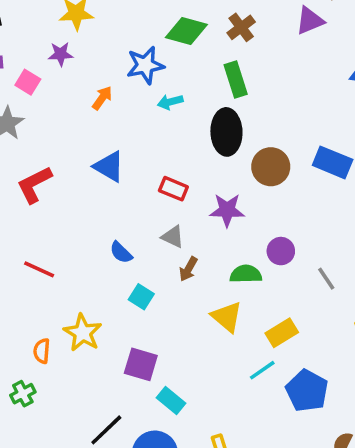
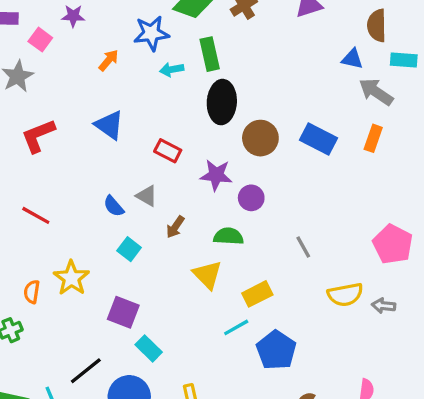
green rectangle: (236, 79) -> (210, 54), moved
gray triangle: (173, 237) -> (147, 196), moved
purple circle: (281, 251) -> (251, 198), moved

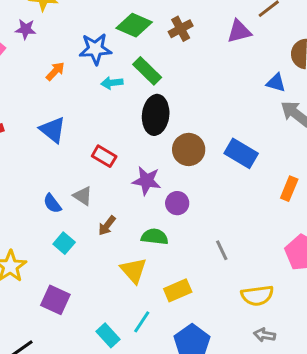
green rectangle: (210, 54) -> (147, 71), turned -36
orange rectangle: (373, 138) -> (289, 189), moved
gray arrow: (384, 306) -> (264, 335), moved
cyan line: (236, 327) -> (142, 322), moved, turned -30
cyan rectangle: (149, 348) -> (108, 335), moved

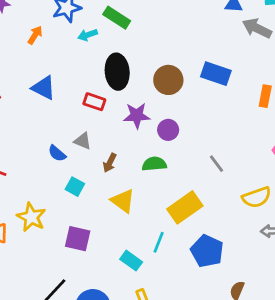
black ellipse: (156, 115) -> (117, 72), moved
yellow triangle: (134, 270) -> (123, 201), moved
yellow rectangle: (178, 290) -> (185, 207), size x1.4

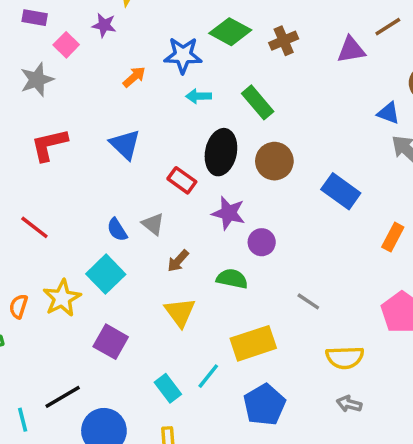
green rectangle: (117, 18) -> (258, 102), moved
brown circle: (168, 80) -> (274, 161), moved
gray line: (217, 164) -> (308, 301), turned -36
cyan square: (75, 187) -> (106, 274), moved, size x1.5

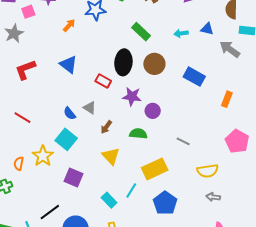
pink square: (66, 45) -> (28, 12), turned 32
cyan arrow: (199, 96) -> (181, 33), moved
blue triangle: (388, 113) -> (207, 29), moved

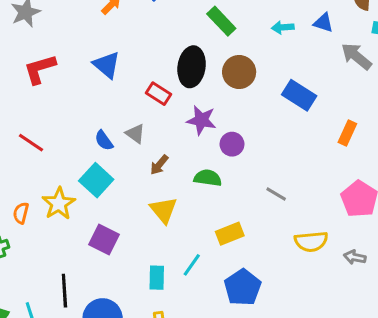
yellow rectangle: (155, 169) -> (230, 234), size x0.7
gray arrow: (213, 197) -> (355, 257), moved
cyan rectangle: (109, 200) -> (157, 278), turned 42
black line: (50, 212) -> (64, 291), turned -60

